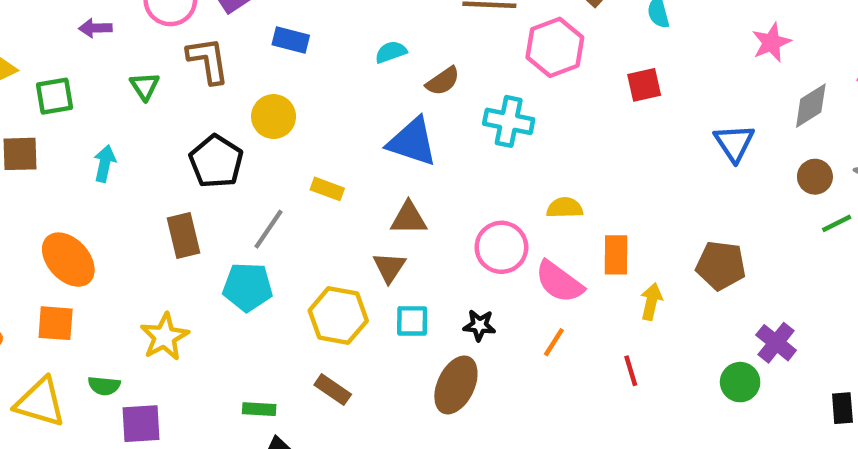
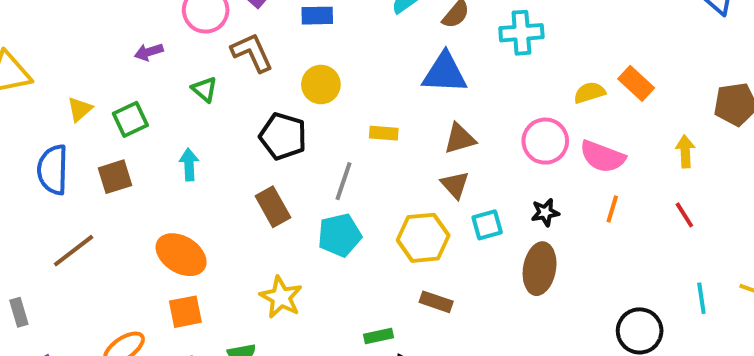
orange rectangle: (616, 255) -> (636, 83), moved, turned -32

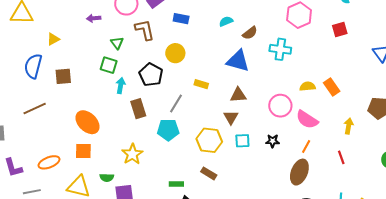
green square: (130, 119) -> (109, 65), moved, turned 30
cyan arrow: (189, 165) -> (121, 86), moved
brown ellipse: (540, 269) -> (299, 172), moved

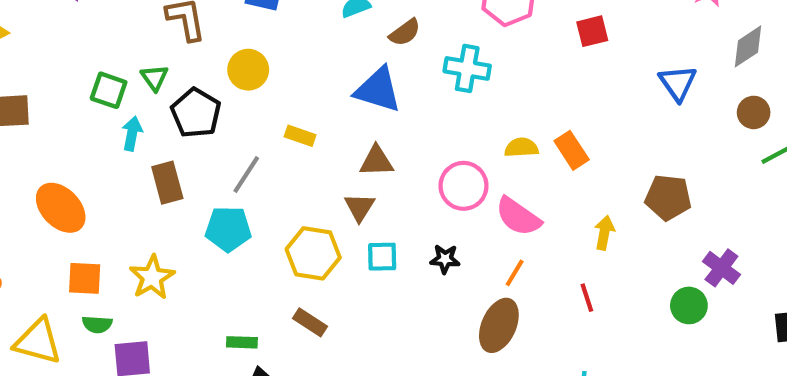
green triangle: (117, 43) -> (154, 78), moved
orange square: (83, 151) -> (85, 278), moved

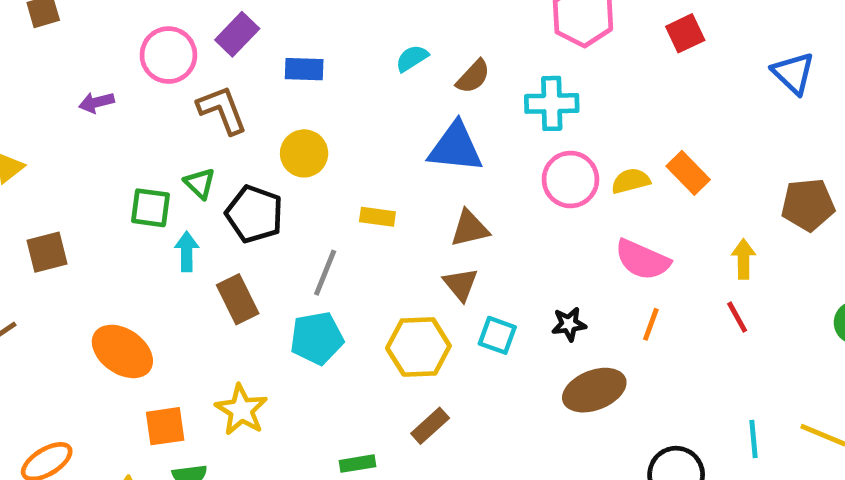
pink circle: (464, 186) -> (570, 179), moved
cyan square: (382, 257) -> (497, 335), turned 32
red line: (587, 298) -> (737, 317), moved
brown rectangle: (310, 322) -> (430, 426), turned -64
brown ellipse: (499, 325) -> (594, 390), moved, turned 56

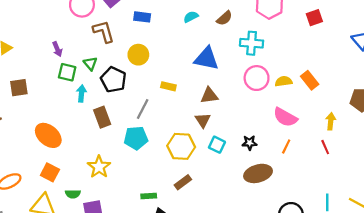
brown semicircle: (473, 77) -> (224, 18), moved
purple arrow: (96, 102) -> (57, 49), moved, turned -104
orange square: (165, 426) -> (50, 172), moved, turned 30

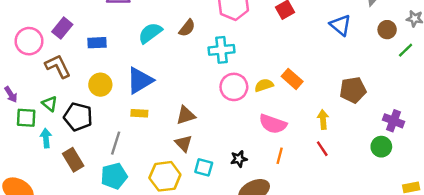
cyan semicircle: (191, 17) -> (150, 33), size x1.5
blue triangle: (206, 59) -> (140, 80), moved, turned -32

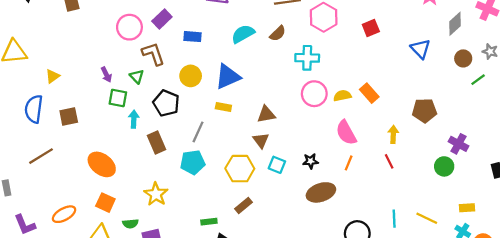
green triangle: (50, 104) -> (137, 76), moved
pink semicircle: (273, 124) -> (346, 133), turned 35

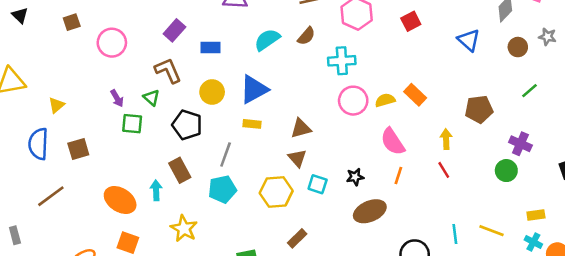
pink circle: (129, 27) -> (112, 43), moved
green line: (478, 80) -> (530, 91), moved
cyan arrow: (134, 119) -> (156, 190), moved
brown rectangle: (244, 206) -> (297, 238), moved

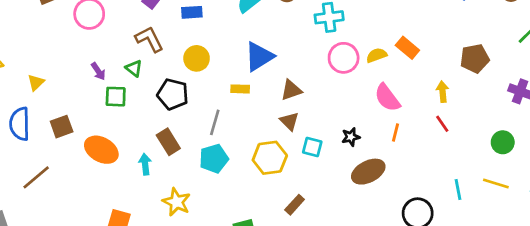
blue triangle: (254, 89) -> (259, 57), moved
green circle: (506, 171) -> (503, 142), moved
orange ellipse: (120, 200) -> (101, 150), moved

